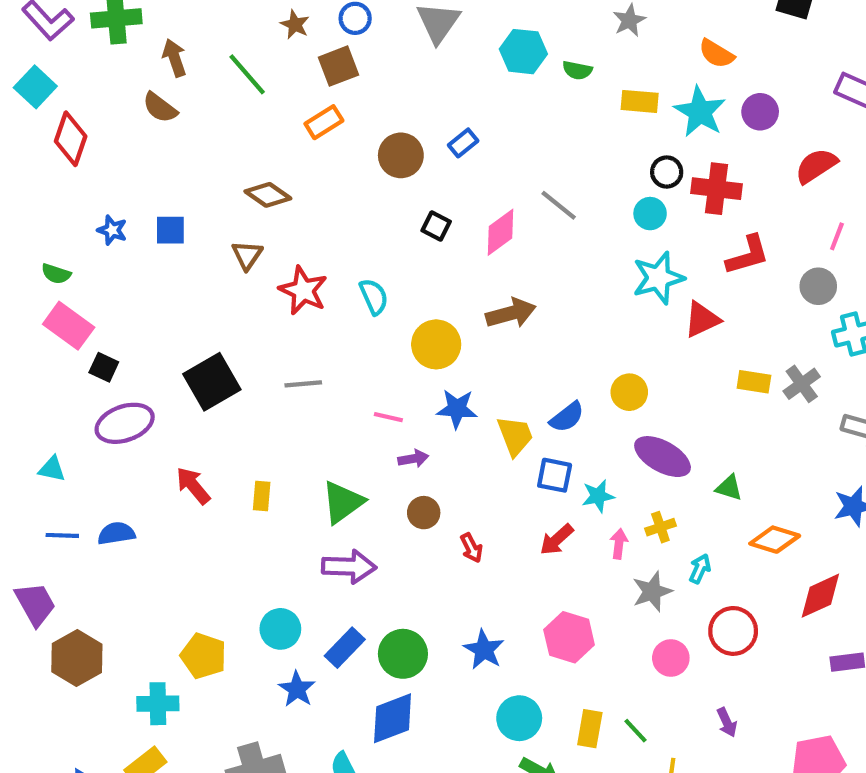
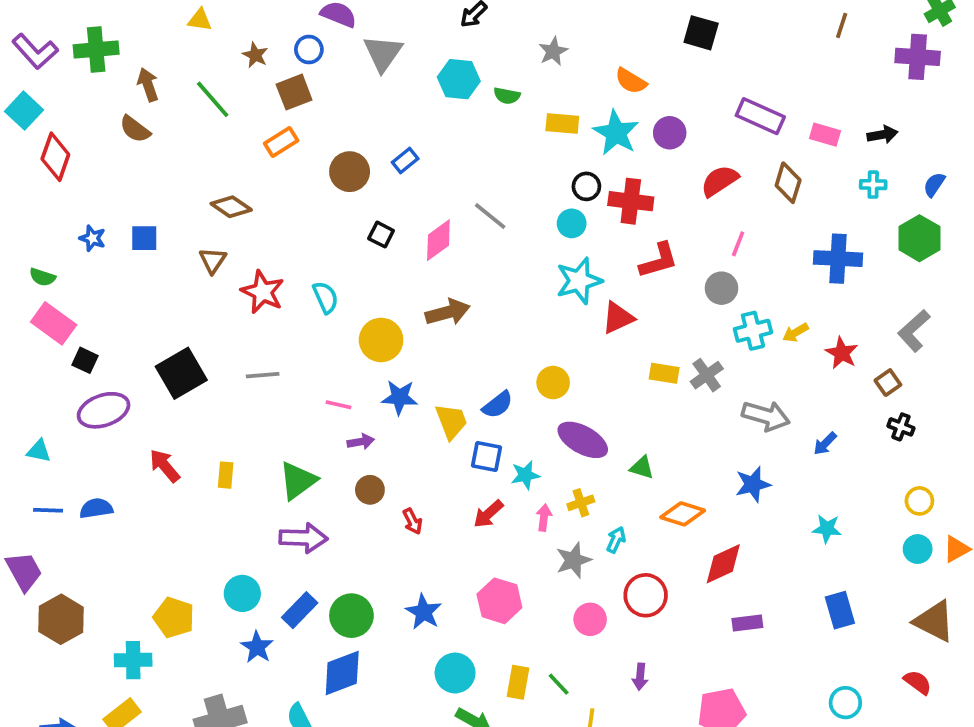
purple arrow: (727, 722) -> (640, 677), turned 30

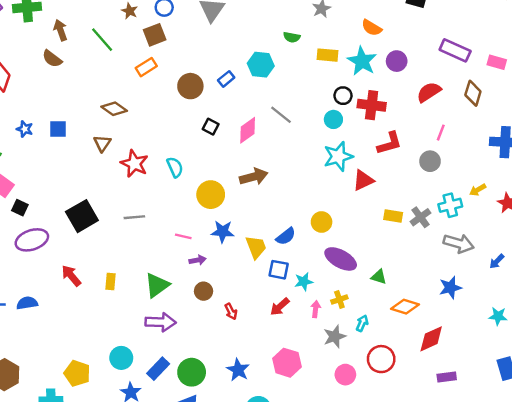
cyan hexagon: (459, 79) -> (261, 65), moved
cyan cross: (753, 331) -> (450, 205), moved

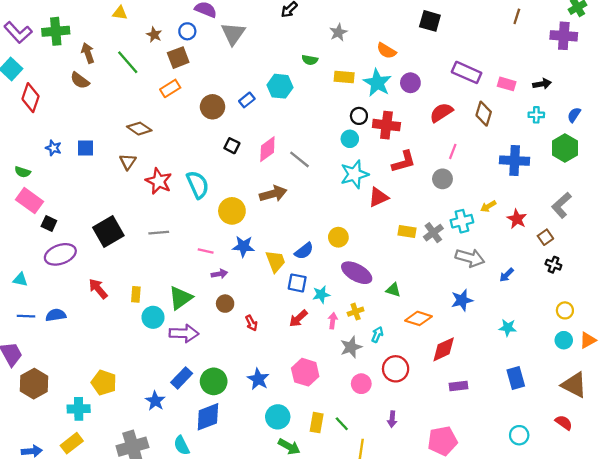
gray line: (281, 115) -> (299, 159), moved
cyan semicircle: (175, 167) -> (198, 185), size x1.4
cyan circle: (121, 358) -> (153, 317), moved

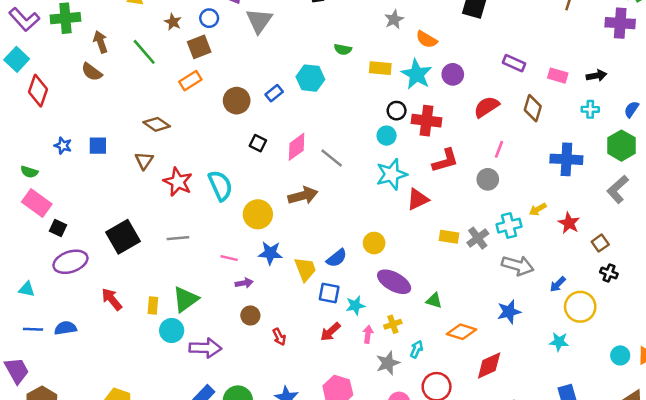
gray star: (338, 32) -> (394, 19), moved
purple rectangle: (467, 72) -> (514, 63), size x0.7
gray L-shape: (561, 205) -> (618, 189), moved
green triangle: (180, 298) -> (185, 299), moved
yellow circle: (565, 310) -> (580, 307), moved, size x1.6

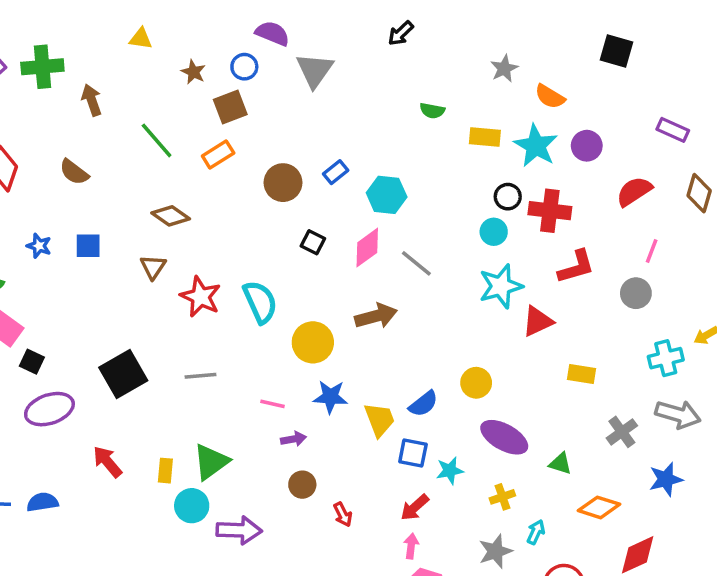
green line: (144, 52) -> (157, 140), moved
brown semicircle: (92, 72) -> (74, 172), moved
cyan hexagon: (310, 78) -> (387, 195), moved
gray cross: (478, 238) -> (622, 432), moved
pink arrow: (368, 334) -> (411, 546), moved

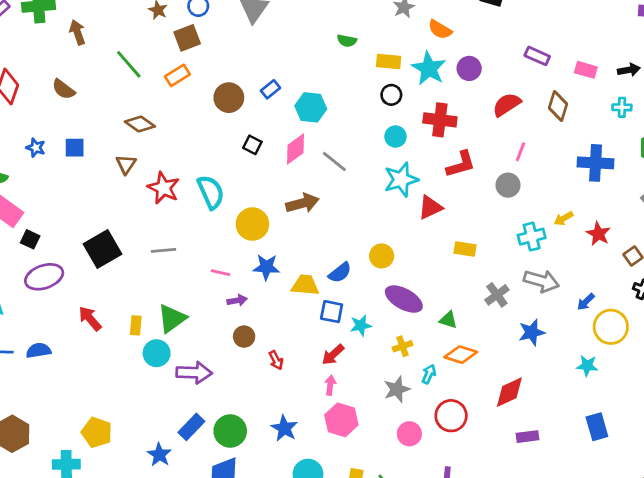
black circle: (508, 197) -> (391, 95), moved
yellow trapezoid: (380, 420) -> (305, 285), turned -64
orange diamond: (599, 507) -> (461, 355), moved

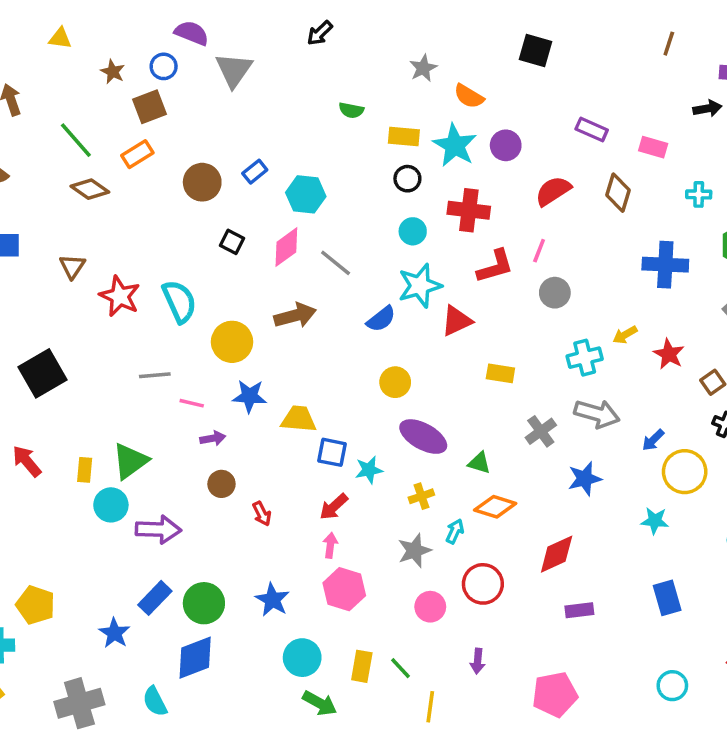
black arrow: (629, 70) -> (707, 108), moved
brown diamond: (140, 124) -> (90, 189), moved
pink line: (521, 152) -> (539, 251), moved
gray line: (164, 250) -> (155, 375), moved
blue semicircle: (340, 273) -> (381, 319), moved

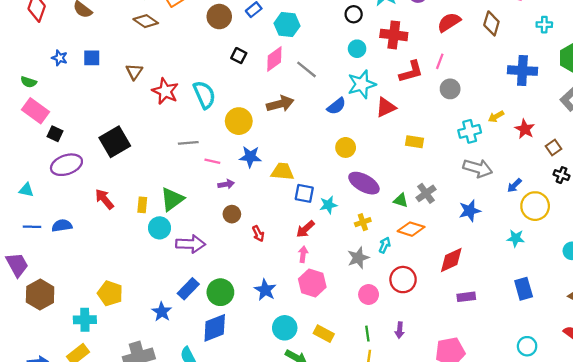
gray cross: (541, 431) -> (426, 193), moved
yellow rectangle: (362, 666) -> (324, 334), turned -72
green line: (400, 668) -> (367, 334), moved, turned 35

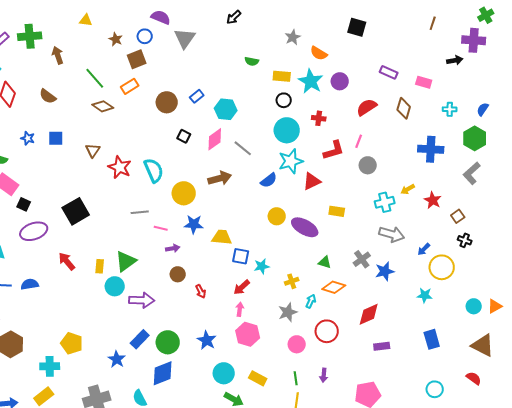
red cross: (394, 35) -> (319, 118), size x0.6
cyan circle: (357, 49) -> (287, 130), size x1.6
purple ellipse: (364, 183) -> (305, 227), moved
gray cross: (426, 193) -> (362, 259), moved

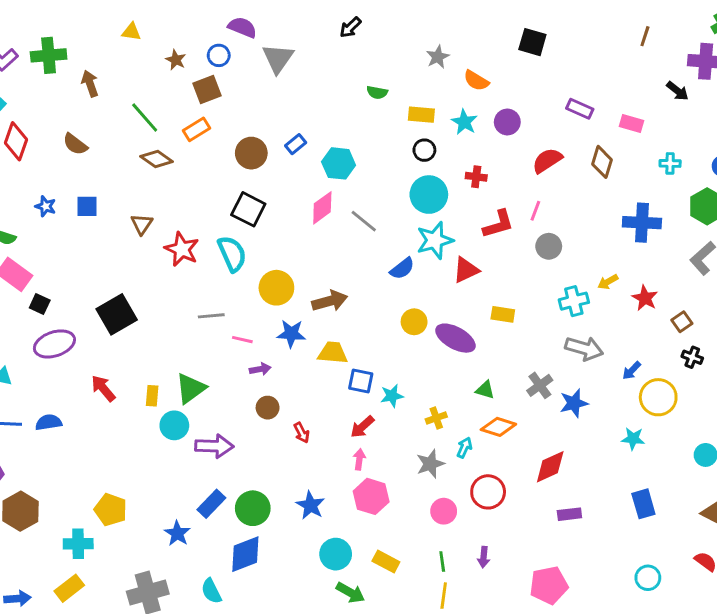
black arrow: (455, 60) -> (677, 91), turned 49
cyan star: (311, 81) -> (464, 122), size x0.7
black square: (184, 136) -> (248, 209), moved, size x1.6
brown arrow: (220, 178) -> (330, 301), moved

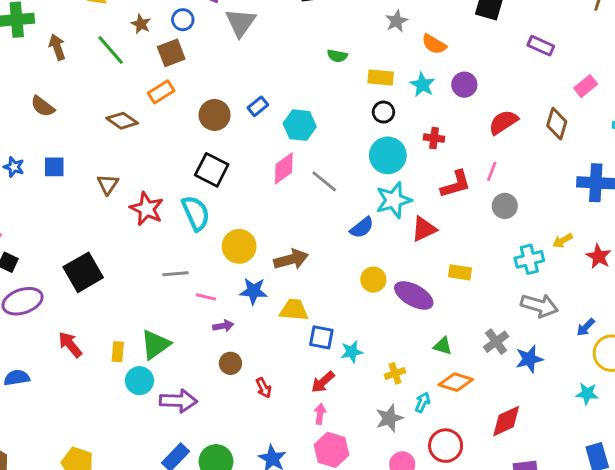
purple rectangle: (580, 109) -> (541, 46), moved
green line: (145, 118) -> (111, 50), moved
pink rectangle: (632, 123) -> (586, 86), turned -55

